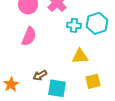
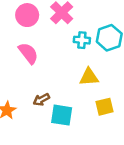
pink semicircle: (29, 36) -> (28, 53), turned -60

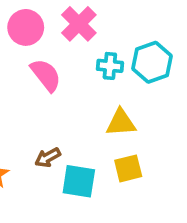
pink semicircle: (28, 53) -> (46, 75), moved
yellow square: (104, 107) -> (128, 168), moved

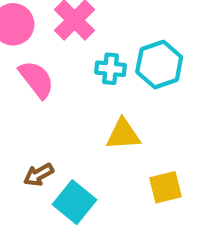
yellow square: (128, 168) -> (166, 187), moved
cyan square: (79, 181) -> (75, 202), turned 30

